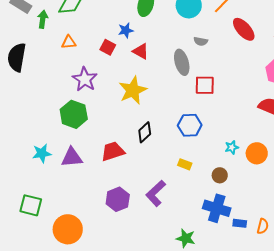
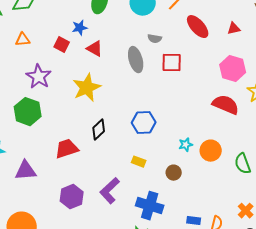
red square: (205, 85) -> (172, 63), moved
purple triangle: (72, 157) -> (26, 171), moved
blue cross: (217, 208) -> (150, 206), moved

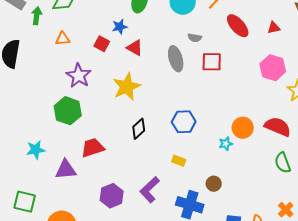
red semicircle: (226, 105) -> (278, 127), moved
red trapezoid: (67, 149) -> (93, 148), moved
orange circle: (211, 151) -> (243, 128), moved
brown circle: (174, 173) -> (214, 184), moved

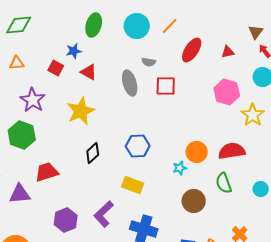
red ellipse: (238, 26) -> (192, 50), turned 75
red semicircle: (278, 127) -> (232, 151), turned -32
yellow rectangle: (179, 161) -> (133, 185), size x1.5
green semicircle: (283, 163) -> (224, 183), moved
brown circle: (214, 184) -> (194, 201), moved, size x1.5

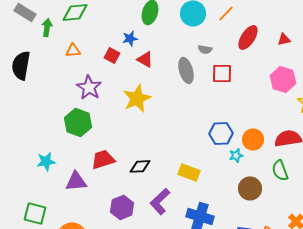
blue hexagon: (138, 146) -> (221, 133), moved
black diamond: (93, 153) -> (140, 166), moved, turned 40

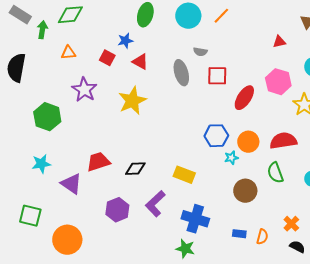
red ellipse: (248, 37) -> (244, 98), moved
green hexagon: (78, 122) -> (47, 117), moved
purple triangle: (76, 181) -> (71, 184), turned 40

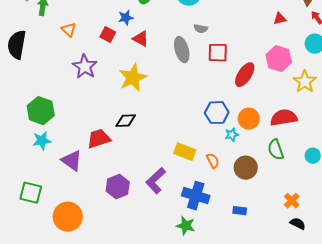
orange triangle: (68, 53) -> (69, 30), turned 49
green hexagon: (47, 117) -> (41, 111), moved
black diamond: (135, 169) -> (126, 121), moved
orange semicircle: (262, 237) -> (213, 161), moved, turned -42

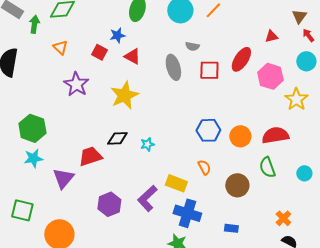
red ellipse: (245, 75) -> (241, 59), moved
cyan star: (232, 135) -> (147, 144), moved
yellow rectangle: (185, 152) -> (176, 183), moved
purple triangle: (72, 161) -> (63, 178), turned 35
orange semicircle: (213, 161) -> (204, 167), moved

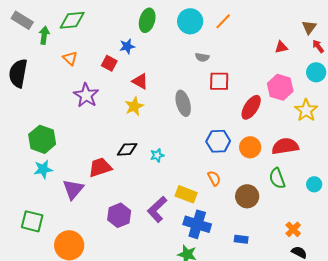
red triangle: (132, 56) -> (140, 81), moved
red ellipse: (241, 59) -> (251, 107), moved
gray ellipse: (173, 67) -> (183, 103), moved
yellow star: (124, 95) -> (134, 106), size x0.7

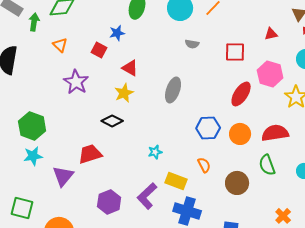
red square: (219, 81) -> (235, 52), moved
gray ellipse: (183, 103) -> (173, 90), turned 35
black diamond: (127, 149) -> (112, 121), moved, turned 30
cyan star: (157, 155) -> (155, 152), moved

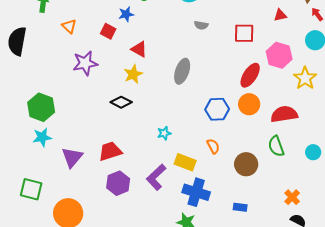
purple star: (76, 82) -> (85, 63), turned 30
orange circle: (240, 134) -> (249, 104), moved
red trapezoid: (90, 154) -> (110, 151), moved

